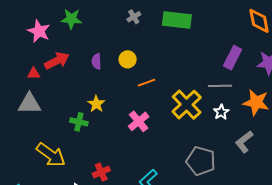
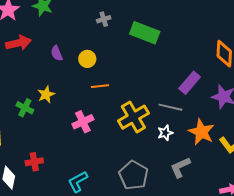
purple semicircle: (96, 61) -> (57, 53), turned -35

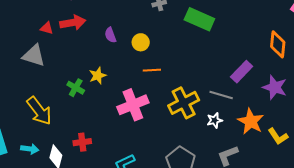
pink cross: (83, 122) -> (133, 105), size x1.4

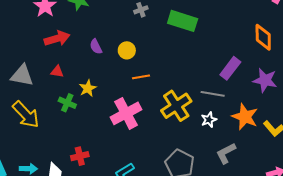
red triangle: (47, 28) -> (57, 71), moved
yellow arrow: (39, 111) -> (26, 115), moved

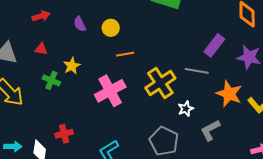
red arrow: (57, 38) -> (41, 16), size x0.7
white star: (209, 120) -> (186, 109), moved

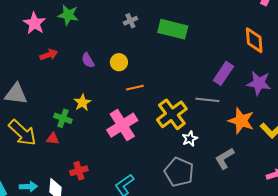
red triangle: (41, 49) -> (53, 139), moved
white star: (186, 109) -> (190, 139), moved

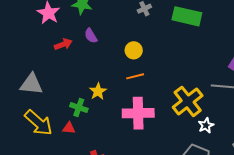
purple semicircle: (88, 60) -> (91, 36), moved
orange line: (135, 88) -> (135, 76), moved
pink cross: (122, 125) -> (138, 113), turned 32

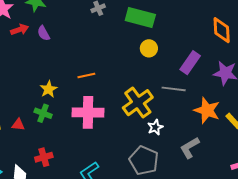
red arrow: (63, 44) -> (20, 30), moved
yellow circle: (134, 50) -> (149, 48), moved
green cross: (79, 107) -> (43, 113), moved

